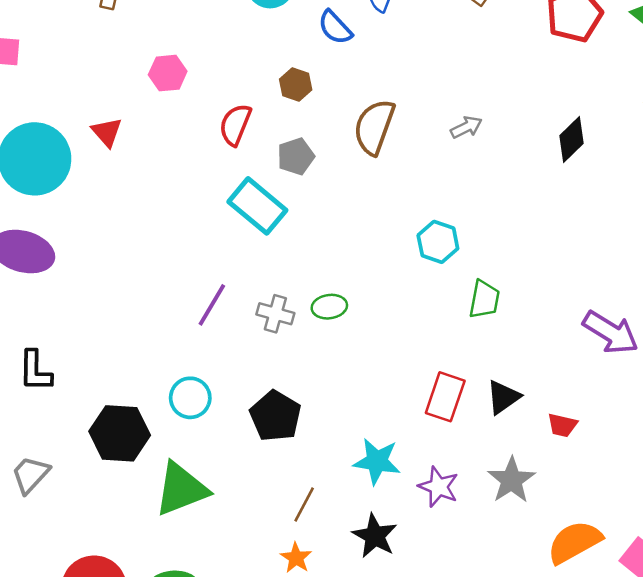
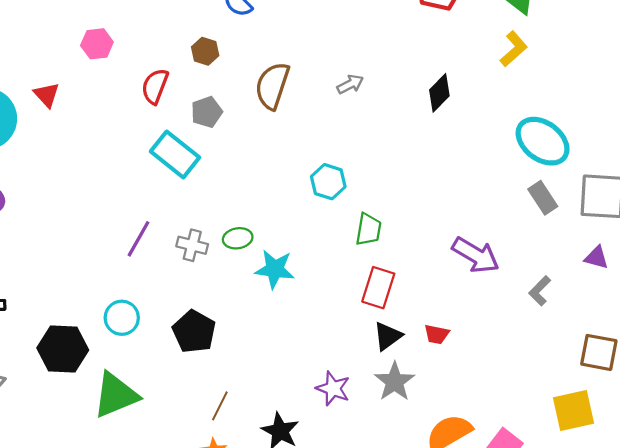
red rectangle: (445, 397) -> (378, 288), moved
black triangle: (503, 397) -> (388, 336), moved
cyan star: (377, 461) -> (275, 269), moved

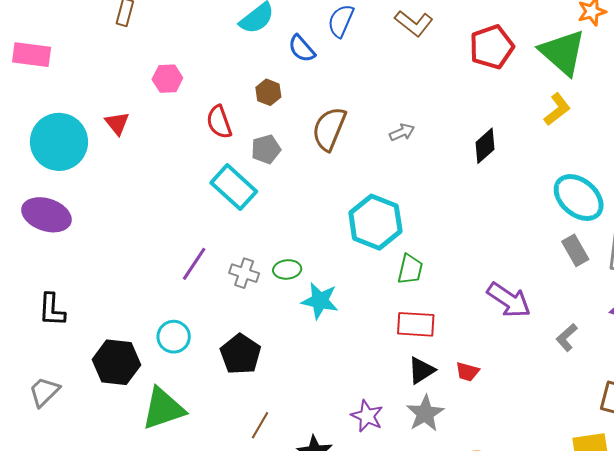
red semicircle: (155, 86) -> (219, 122), turned -44
cyan hexagon: (328, 182) -> (375, 222), size x1.6
red rectangle: (378, 288) -> (416, 324), turned 72

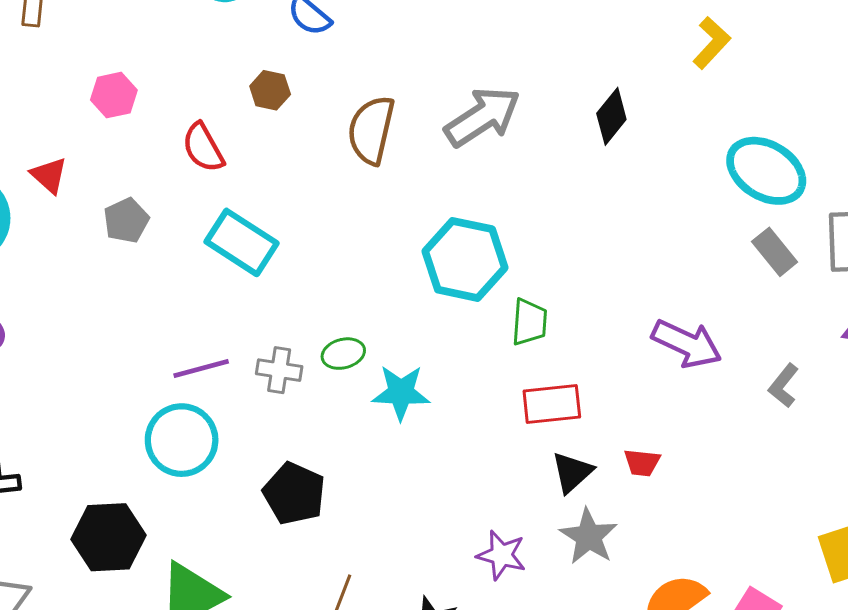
gray arrow: (402, 132) -> (483, 117), size x2.0
gray pentagon: (266, 149) -> (126, 221), moved
purple line: (194, 264) -> (201, 369), turned 51
cyan circle: (174, 337) -> (182, 440), moved, size x1.4

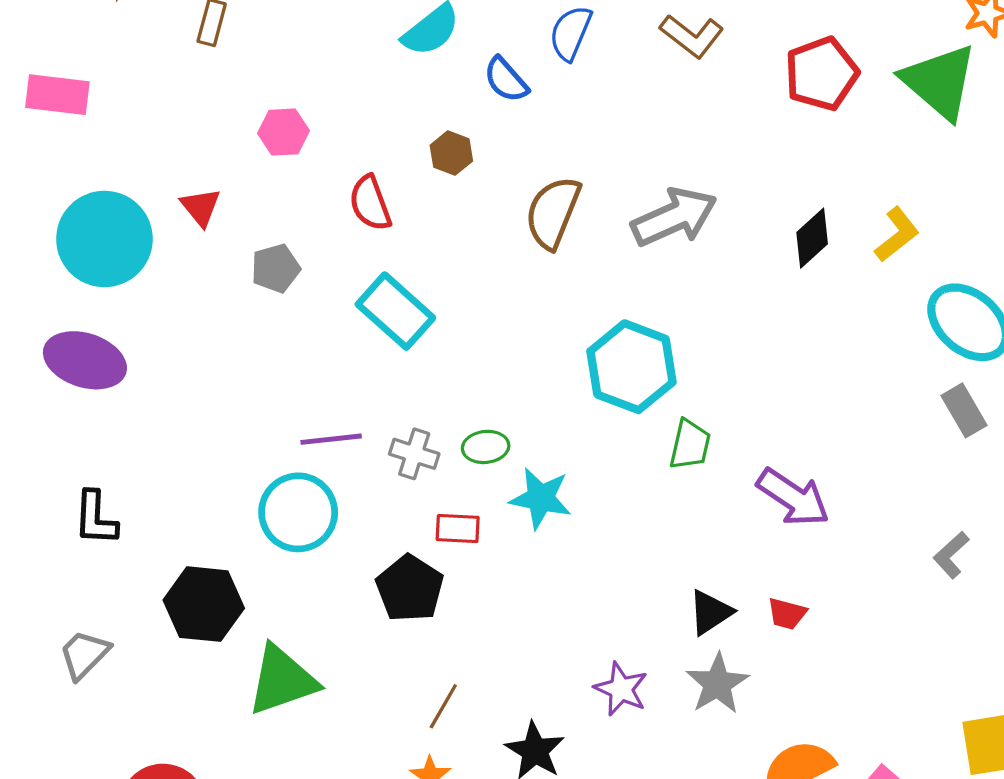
yellow L-shape: (712, 43) -> (897, 235), moved
purple arrow: (687, 344) -> (793, 497), moved
red rectangle: (552, 404) -> (458, 528), moved, size x0.7

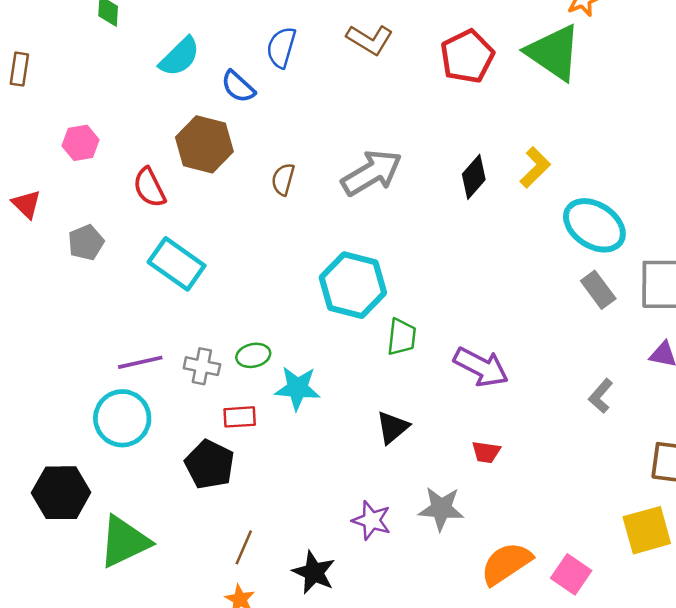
brown hexagon: (451, 153) -> (204, 144), size x1.8
brown semicircle: (553, 212) -> (283, 179), size x0.6
black triangle: (710, 612) -> (393, 427), moved
gray star: (717, 684) -> (441, 509), turned -30

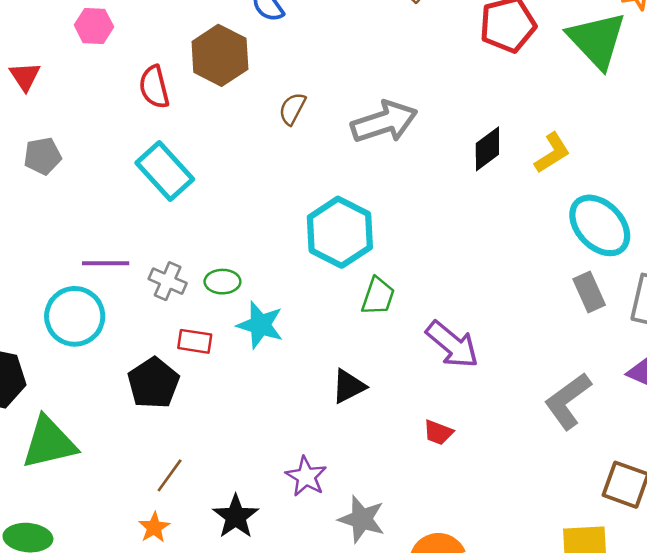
gray pentagon: (86, 243) -> (42, 156), moved
gray L-shape: (601, 396) -> (568, 401), size x1.6
gray star: (441, 509) -> (362, 519), moved

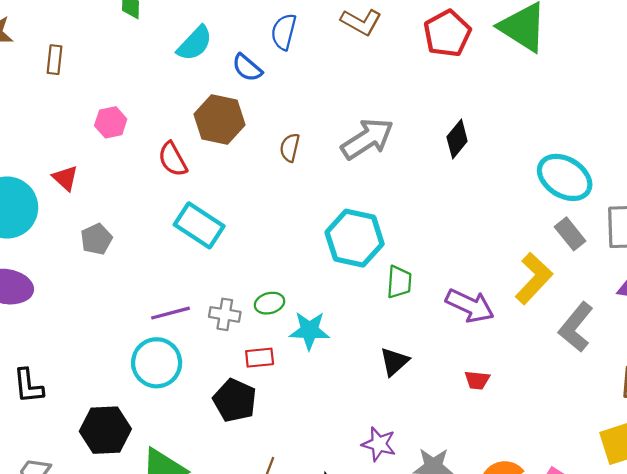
yellow L-shape: (552, 153) -> (534, 278), moved, size x1.4

